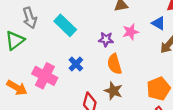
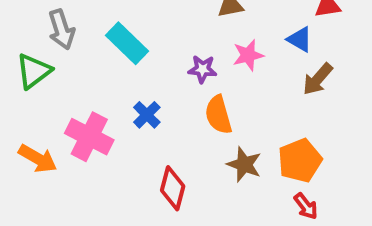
brown star: (113, 91) -> (244, 164), moved

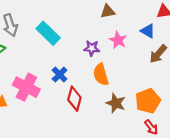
pink star: (248, 55) -> (118, 40), turned -30
red diamond: (173, 188) -> (74, 99), moved

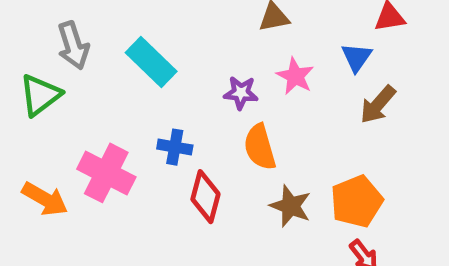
blue triangle: (148, 31) -> (357, 57), turned 35
blue cross: (60, 75) -> (175, 147), turned -35

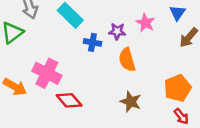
blue cross: (175, 147) -> (92, 42), moved
red diamond: (205, 197) -> (69, 100), moved, turned -55
brown star: (290, 206) -> (131, 102), moved

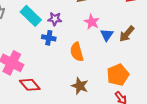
blue triangle: (178, 13) -> (107, 35), moved
purple star: (117, 31) -> (55, 19), moved

